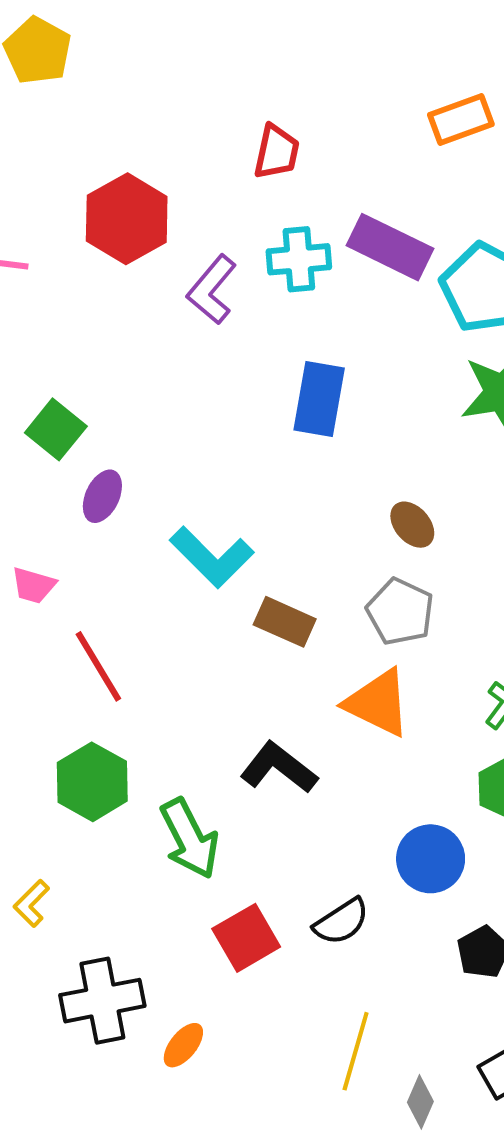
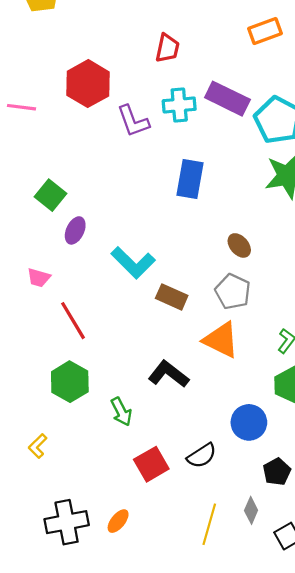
purple L-shape: (212, 290) -> (133, 121), turned -60
green arrow: (189, 839) -> (121, 412), size x0.7
black cross: (102, 1001) -> (67, 522), moved
gray diamond: (420, 1102) -> (251, 510), moved

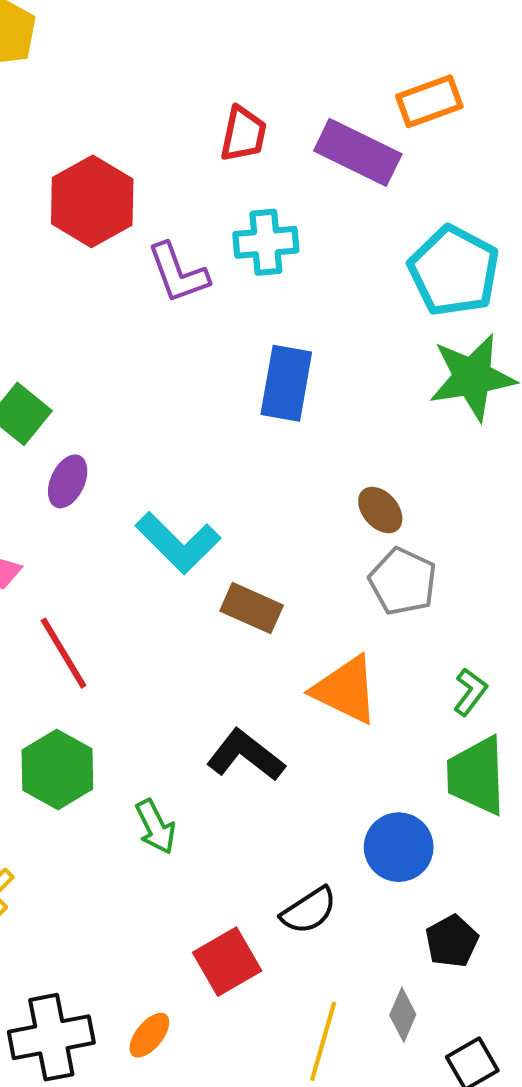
purple rectangle: (227, 99) -> (358, 152), moved
gray pentagon: (233, 292) -> (403, 582), moved
red square: (151, 464) -> (227, 962), moved

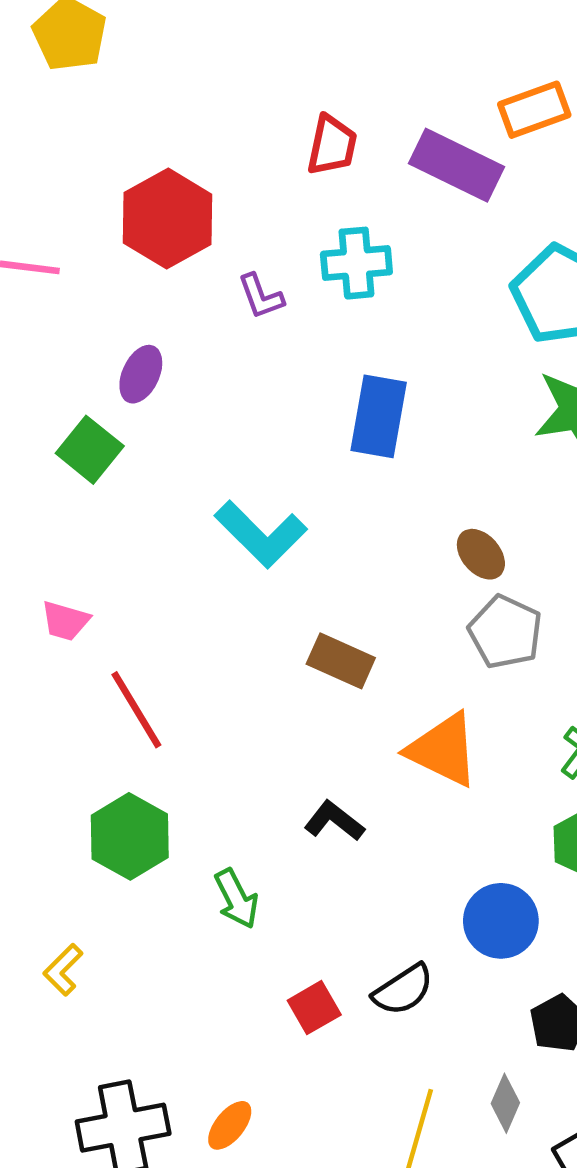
purple L-shape: (178, 273) -> (261, 296), size x0.7
purple ellipse: (68, 481) -> (141, 374), moved
cyan L-shape: (178, 543) -> (261, 534), moved
black L-shape: (245, 755) -> (334, 821), size x0.7
red square: (227, 962) -> (314, 1008), moved, size x0.7

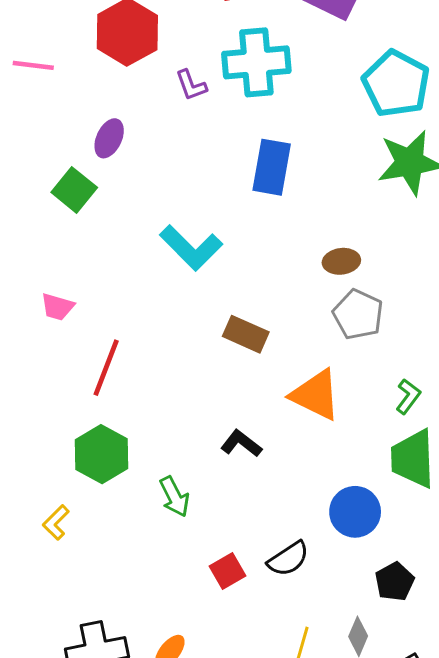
cyan cross: (356, 263) -> (256, 62), size x1.4
brown ellipse: (481, 554) -> (341, 261), turned -56
red line: (136, 710) -> (106, 368), turned 52
yellow L-shape: (63, 970) -> (56, 522), moved

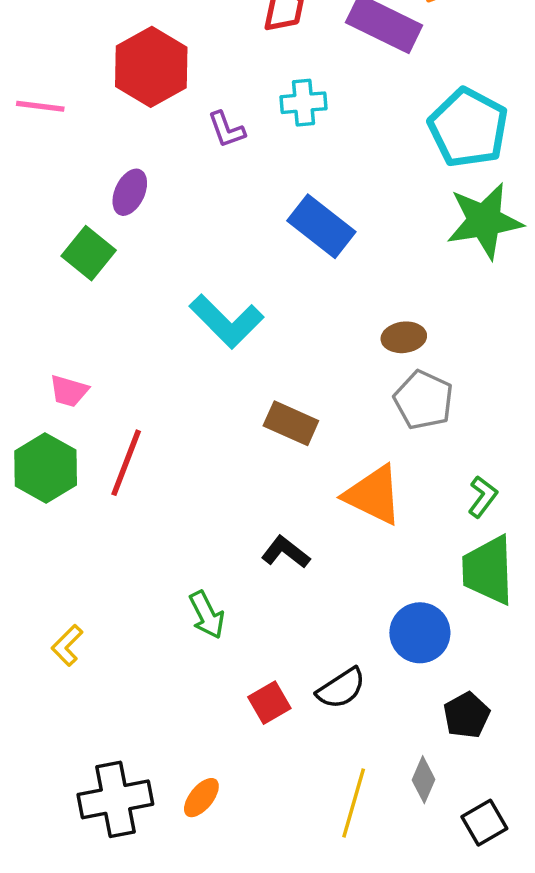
cyan cross: (256, 62) -> (303, 103), size x0.6
blue rectangle: (272, 167) -> (321, 226), turned -62
green hexagon: (102, 454) -> (46, 468), moved

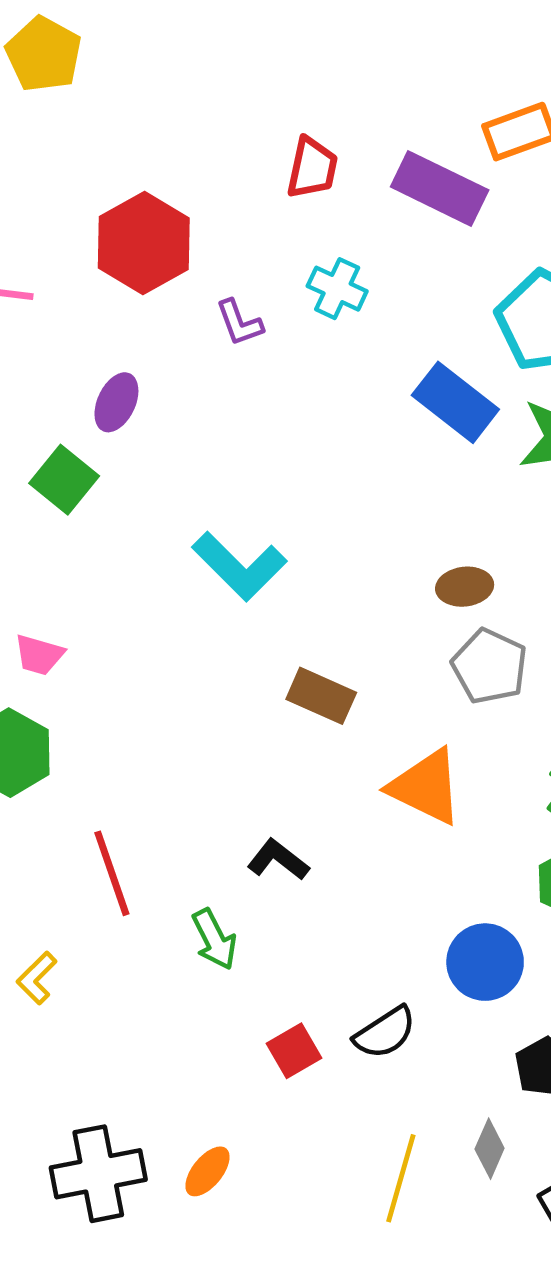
cyan cross: (303, 103) -> (337, 289), turned 30
blue rectangle: (321, 226) -> (455, 402), moved
red line: (126, 463) -> (112, 873), moved, turned -40
black L-shape: (286, 552) -> (278, 860), moved

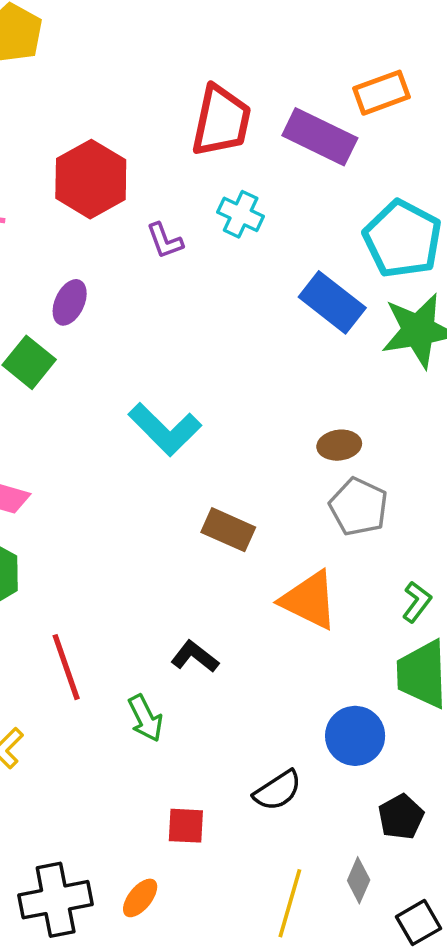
red trapezoid: (312, 168) -> (221, 121), size x1.5
red square: (294, 1051) -> (186, 826), moved, turned 33

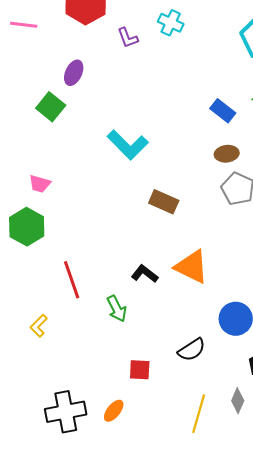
blue rectangle: (332, 302) -> (223, 111), moved, size x0.7
orange triangle: (309, 600) -> (192, 267), moved

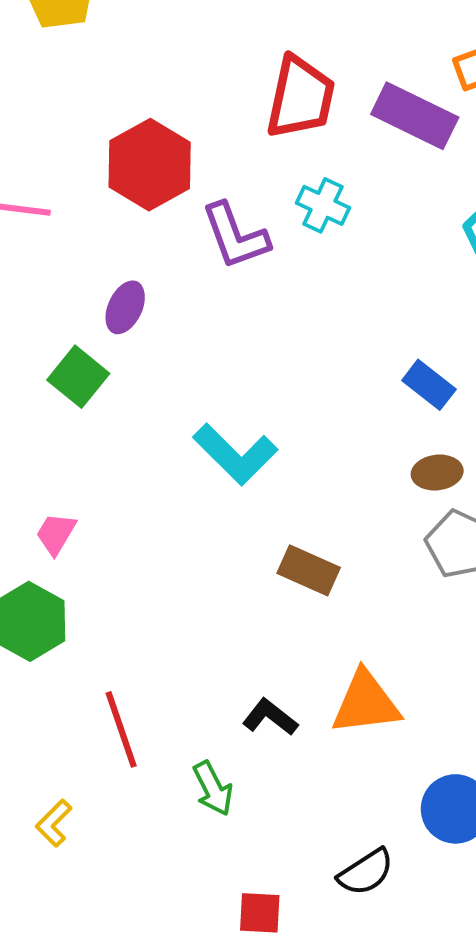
purple L-shape: (128, 38) -> (235, 236), size x1.6
pink trapezoid: (40, 184) -> (56, 534), turned 105
orange triangle: (192, 267) -> (366, 703), turned -33

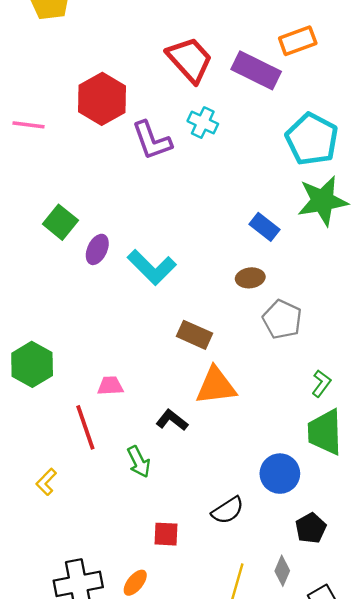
red trapezoid: (301, 97) -> (190, 60), turned -54
purple ellipse: (125, 307) -> (97, 249), moved
brown ellipse: (437, 473) -> (250, 278), moved
pink trapezoid: (56, 534) -> (110, 386), moved, turned 56
orange triangle: (366, 703) -> (216, 386), moved

